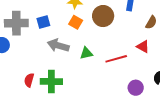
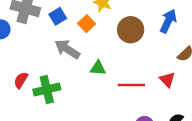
blue square: (43, 22) -> (58, 16), turned -32
orange square: (76, 22) -> (87, 24), moved
green cross: (51, 81) -> (47, 90), turned -30

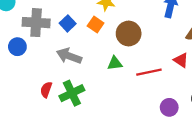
brown circle: (131, 30) -> (129, 34), moved
gray arrow: (67, 49) -> (69, 56), moved

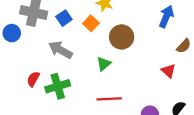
green triangle: (115, 63) -> (104, 64), turned -42
red line: (149, 72) -> (109, 99), moved

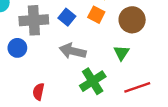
red semicircle: (33, 79) -> (38, 92), moved
green cross: (58, 86) -> (93, 81), moved

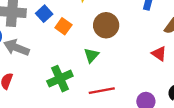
orange square: (96, 15) -> (63, 26), moved
gray arrow: (73, 51) -> (16, 48), moved

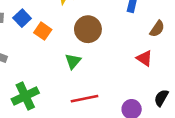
green cross: (60, 79) -> (25, 96), moved

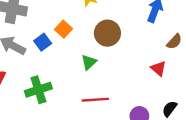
blue square: (22, 18) -> (43, 42), moved

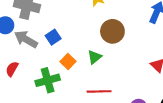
orange square: (63, 29) -> (68, 62), moved

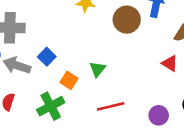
brown circle: (112, 31) -> (127, 20), moved

